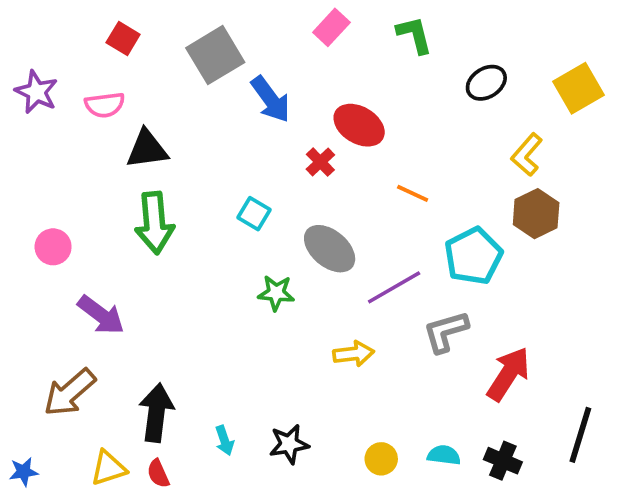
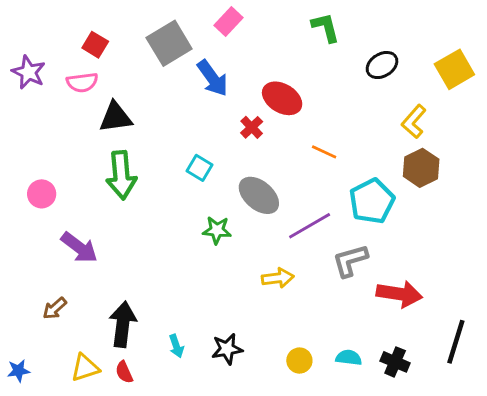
pink rectangle: (331, 27) -> (228, 22), moved
red square: (123, 38) -> (95, 45), moved
red arrow: (508, 374) -> (399, 294), turned 66
brown arrow: (70, 392) -> (55, 308), size x0.6

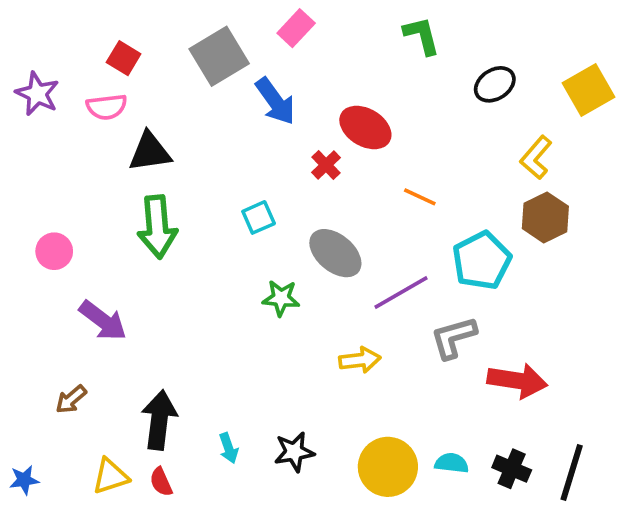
cyan square: (199, 168) -> (259, 217), turned 35
black line: (456, 342) -> (572, 472), moved
yellow circle: (299, 361) -> (388, 467), size x1.8

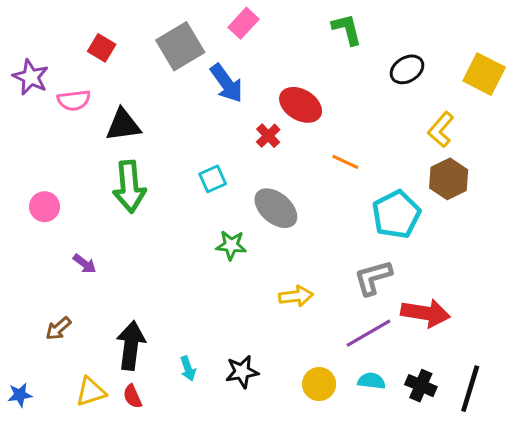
yellow square: (589, 90) -> (484, 74), turned -33
pink semicircle: (107, 107) -> (74, 100), moved
purple line: (401, 292) -> (368, 333), moved
purple arrow: (103, 321) -> (85, 264), size x0.6
yellow circle: (388, 467) -> (319, 384), size x0.7

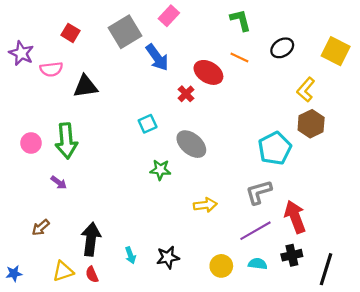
orange line: (345, 162) -> (239, 57), moved
green arrow: (129, 187) -> (66, 141), moved
red arrow: (425, 313) -> (295, 217), turned -120
black cross: (421, 386) -> (292, 255), moved, turned -36

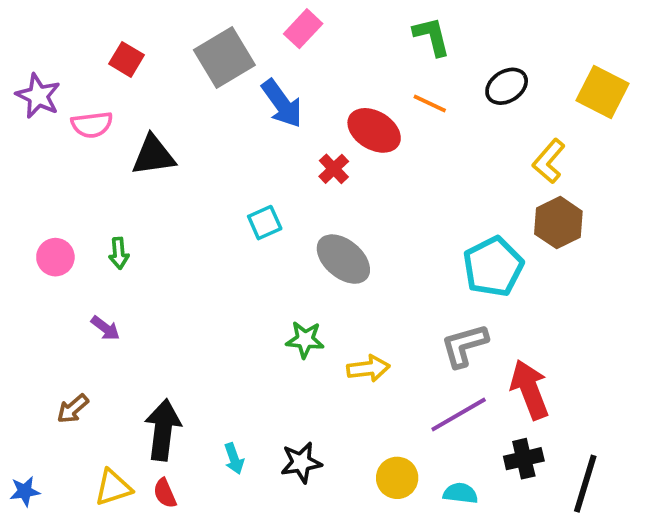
green arrow: (66, 141) -> (119, 253), size x0.5
green star: (160, 170) -> (305, 340), moved
cyan semicircle: (258, 264) -> (460, 493), moved

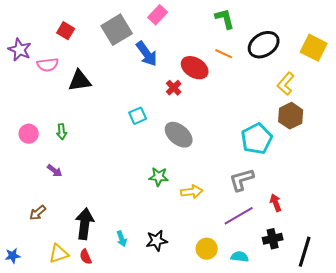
black ellipse: (507, 86) -> (264, 45), size x1.4
red arrow: (530, 390) -> (276, 203), size x0.6

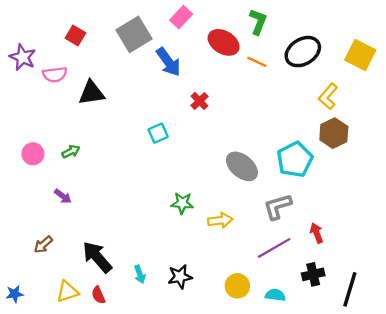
green L-shape: (225, 19) -> (258, 22), turned 35
red ellipse: (195, 68) -> (224, 42), moved
green arrow: (62, 132) -> (71, 151), turned -112
gray ellipse: (179, 135) -> (242, 166), moved
black arrow: (85, 224) -> (97, 257), turned -48

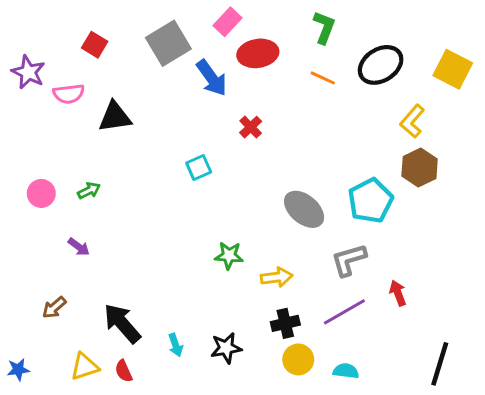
red ellipse: (224, 42) -> (258, 53), moved, turned -40
black cross: (313, 274) -> (285, 323), moved

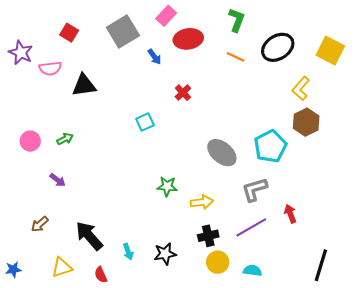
blue arrow: (212, 78) -> (154, 57), size x0.6
red semicircle: (124, 371) -> (101, 275), moved

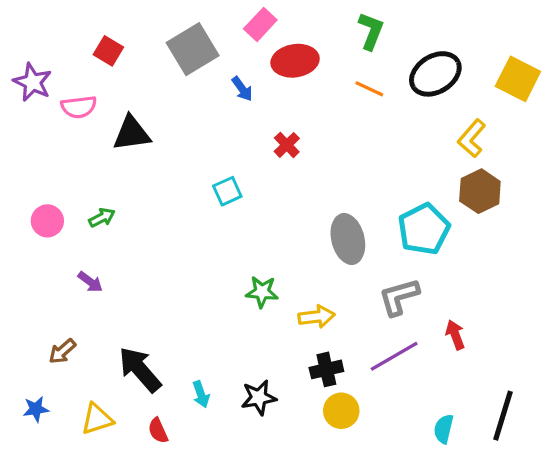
gray ellipse: (222, 153) -> (348, 239), turned 36
blue star: (13, 270) -> (36, 409), moved
cyan semicircle: (252, 271) -> (444, 429), moved, turned -84

